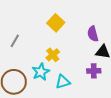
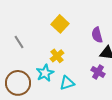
gray line: (15, 41) -> (19, 42), turned -64
purple cross: (94, 71) -> (98, 72), turned 32

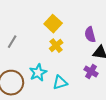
gray line: (19, 42) -> (12, 42), turned 64
yellow cross: (57, 56) -> (56, 46), moved

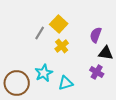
purple semicircle: (90, 35) -> (96, 35), turned 35
gray line: (12, 42) -> (40, 33), moved

